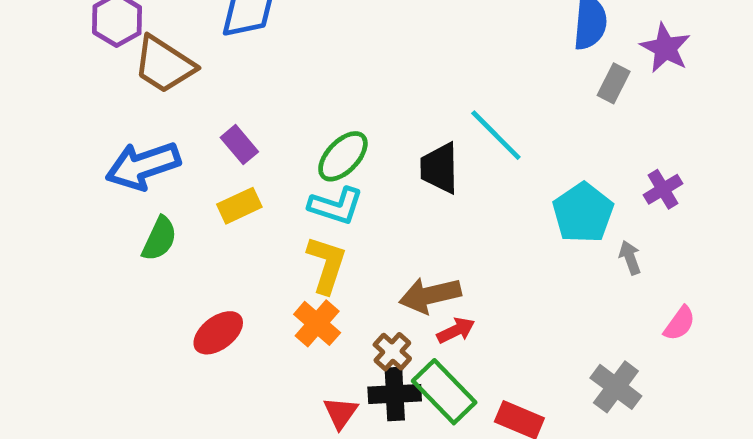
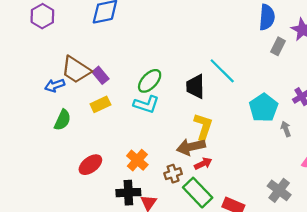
brown trapezoid: (164, 65) -> (76, 70), moved
blue arrow: (143, 166) -> (55, 85), size x0.6
yellow L-shape: (326, 265) -> (203, 127), moved
brown cross: (392, 352) -> (173, 174), turned 30
black cross: (395, 394) -> (128, 193), moved

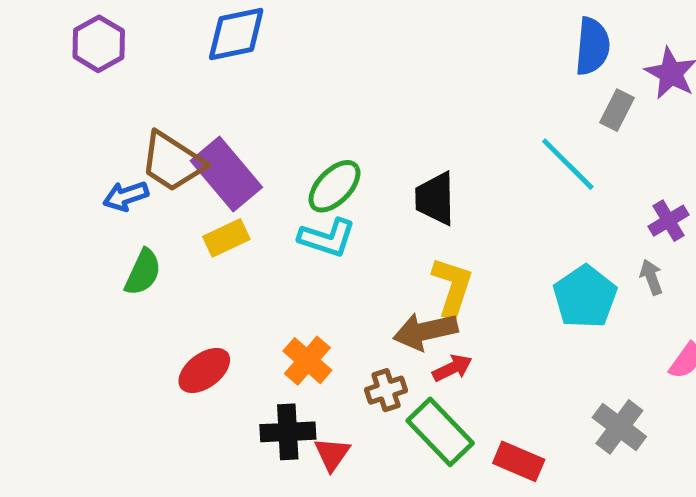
cyan line: (222, 71) -> (568, 164), moved
purple rectangle: (100, 75) -> (226, 174), size x1.8
cyan pentagon: (263, 108) -> (585, 297), moved
gray arrow: (286, 129) -> (651, 277), moved

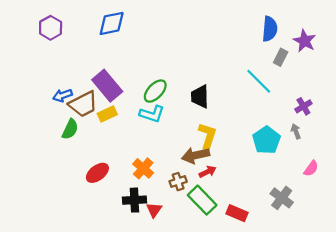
brown trapezoid: (172, 162) -> (83, 104), moved, turned -60

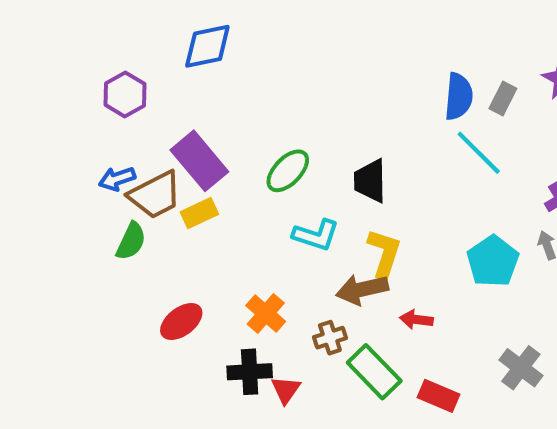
purple hexagon: (51, 28) -> (125, 94), moved
blue semicircle: (270, 29) -> (459, 96), moved
gray rectangle: (281, 57) -> (503, 98), moved
cyan L-shape: (152, 114) -> (316, 235), moved
red arrow: (208, 172) -> (416, 320), moved, turned -147

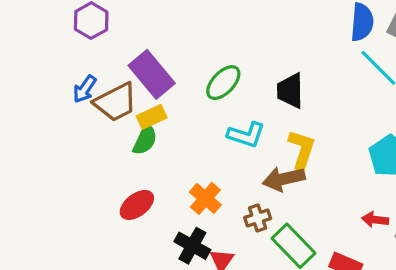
blue arrow: (117, 179) -> (85, 89), turned -36
green semicircle: (131, 241) -> (145, 140), moved
red arrow: (416, 320) -> (375, 220), moved
black cross: (250, 372) -> (192, 246), turned 32

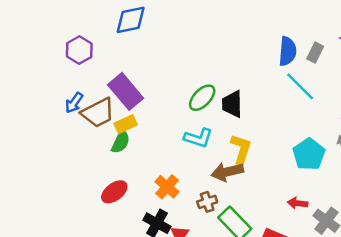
green ellipse: (223, 83) -> (202, 98), moved

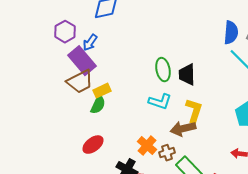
purple rectangle: (126, 91) -> (82, 61), moved
green ellipse: (202, 98) -> (163, 70), turned -55
blue arrow: (74, 103) -> (90, 43), moved
orange cross: (167, 187) -> (147, 146), moved

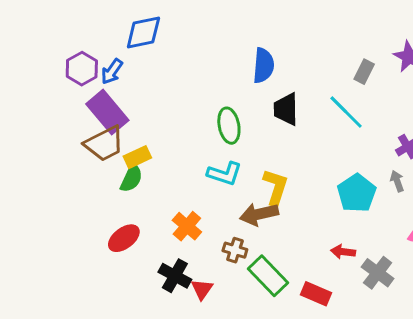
blue semicircle: (231, 33) -> (263, 66), moved
blue arrow: (90, 43) -> (112, 72), moved
black trapezoid: (187, 75) -> (286, 109), moved
orange cross: (147, 146) -> (187, 226), moved
brown cross: (167, 153) -> (235, 250), turned 35

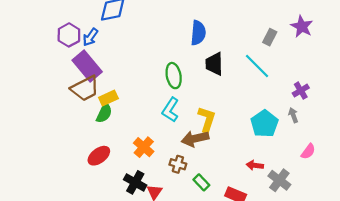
cyan L-shape: (224, 174) -> (170, 110), turned 105
green rectangle: (268, 276) -> (201, 182), size x0.6

